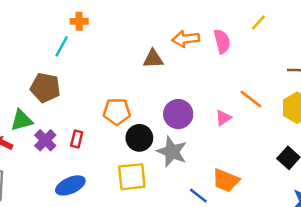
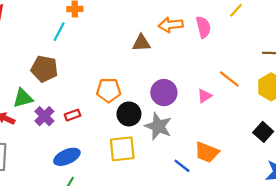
red rectangle: (77, 139) -> (73, 115), turned 56

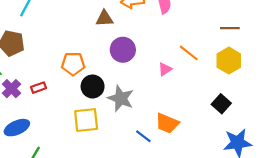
purple circle: (164, 93) -> (123, 50), moved
blue ellipse: (67, 157) -> (17, 128), moved

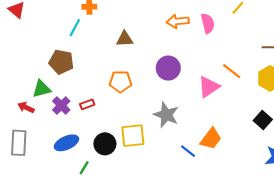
brown triangle: (104, 18) -> (125, 39), moved
pink triangle: (165, 69) -> (209, 87), size x1.6
black circle: (93, 86) -> (105, 144), moved
orange trapezoid: (167, 123) -> (211, 139), turned -75

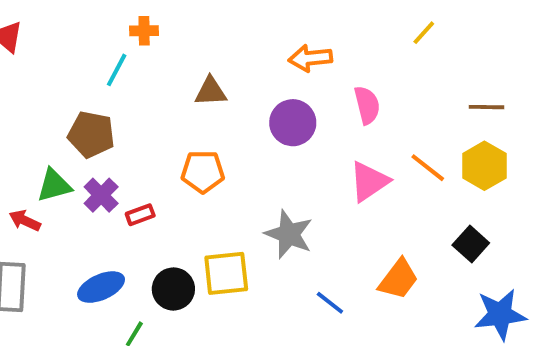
pink semicircle: (208, 23) -> (367, 105), moved
purple circle: (168, 68) -> (293, 123), moved
orange line: (232, 71) -> (428, 168), moved
purple cross: (61, 105) -> (101, 195), moved
orange trapezoid: (211, 139) -> (398, 279), moved

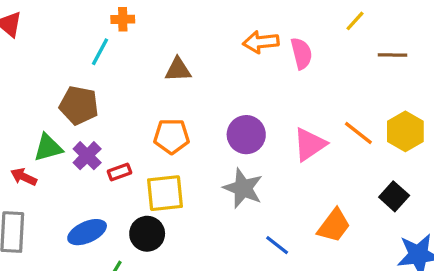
pink semicircle: (367, 105) -> (301, 53), moved
brown line: (486, 107) -> (392, 55), moved
purple circle: (293, 123) -> (246, 135), moved
yellow square: (226, 273) -> (165, 193), moved

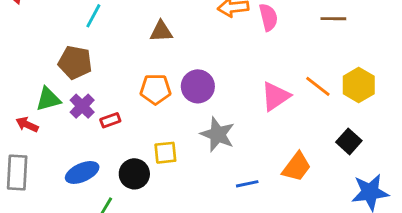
brown line: (392, 55) -> (333, 19), moved
purple circle: (246, 135) -> (198, 86), moved
yellow square: (165, 193) -> (165, 153), moved, size x0.7
blue line: (277, 245) -> (247, 184), turned -50

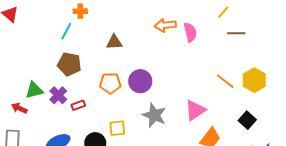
brown pentagon: (75, 62) -> (69, 64), moved
pink triangle: (275, 96) -> (195, 110), moved

